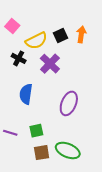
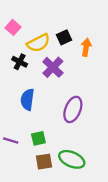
orange arrow: (81, 34) -> (86, 47), moved

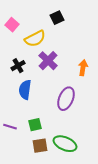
black square: (64, 37) -> (57, 18), moved
orange arrow: (86, 47) -> (83, 68), moved
black cross: (20, 62) -> (18, 66), moved, turned 32

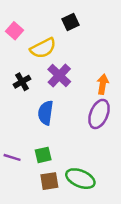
blue semicircle: (25, 90) -> (46, 113), moved
purple ellipse: (66, 99) -> (99, 114), moved

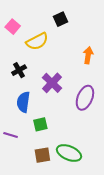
purple cross: (59, 75) -> (52, 83), moved
orange arrow: (103, 84) -> (88, 55), moved
blue semicircle: (46, 113) -> (23, 102), moved
green square: (43, 155) -> (40, 124), moved

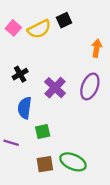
yellow semicircle: (37, 41) -> (39, 29), moved
orange arrow: (88, 55) -> (97, 48), moved
purple ellipse: (85, 98) -> (90, 86), moved

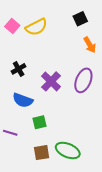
black square: (64, 20) -> (80, 19), moved
orange arrow: (97, 48) -> (90, 45), turned 140
blue semicircle: (25, 108) -> (23, 100), turned -78

